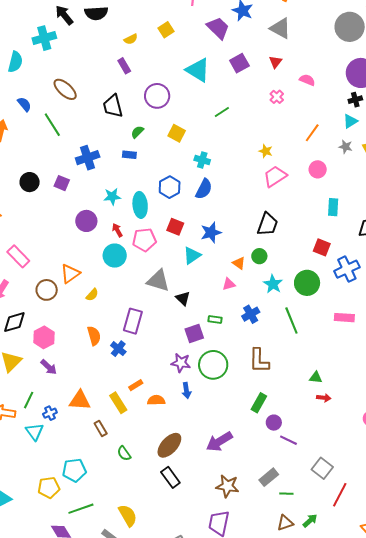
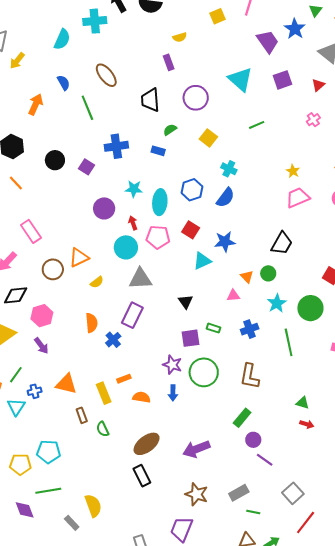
yellow square: (166, 30) -> (218, 16), moved
gray triangle: (158, 281) -> (140, 279), moved, turned -30
green semicircle: (124, 453) -> (103, 429), moved

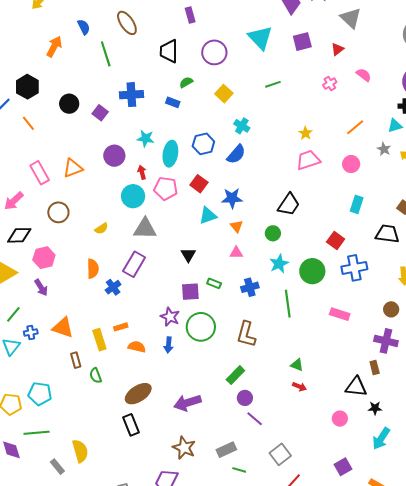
orange triangle: (79, 258) -> (73, 168), moved
orange triangle: (247, 277) -> (237, 226), moved

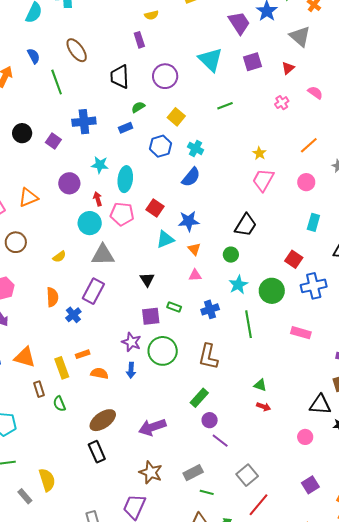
blue rectangle: (173, 102) -> (126, 128), turned -40
blue hexagon: (203, 144) -> (161, 146), moved
pink trapezoid: (308, 160) -> (263, 180), turned -40

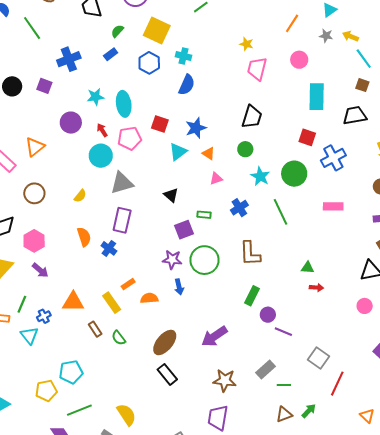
yellow square: (176, 117) -> (157, 30), size x1.5
cyan rectangle: (313, 222) -> (317, 97), size x1.5

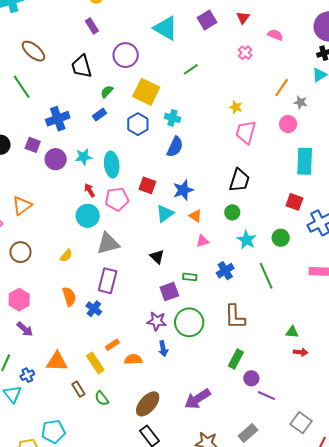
gray star: (326, 36) -> (301, 102), moved
purple circle: (71, 123) -> (56, 159), moved
green circle: (294, 174) -> (281, 238), size x0.7

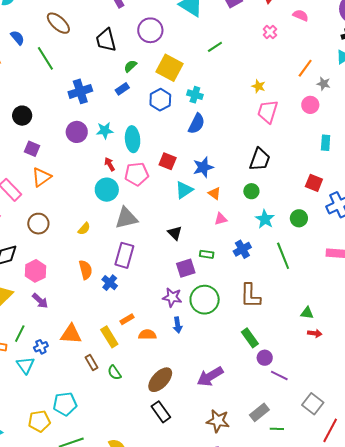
purple square: (33, 145) -> (32, 149), moved
cyan rectangle: (305, 161) -> (326, 143), size x0.6
green rectangle: (236, 359) -> (250, 338), turned -66

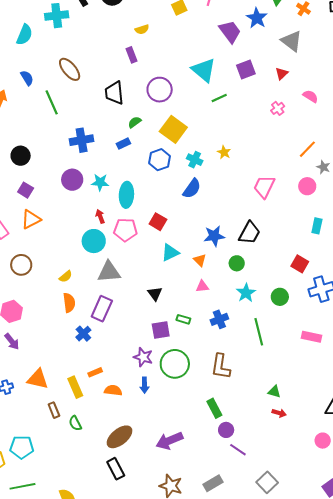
green line: (215, 47) -> (219, 98), moved
yellow star: (258, 86) -> (224, 152), moved
blue star: (203, 167) -> (214, 236), moved
orange semicircle: (86, 270) -> (69, 303), moved

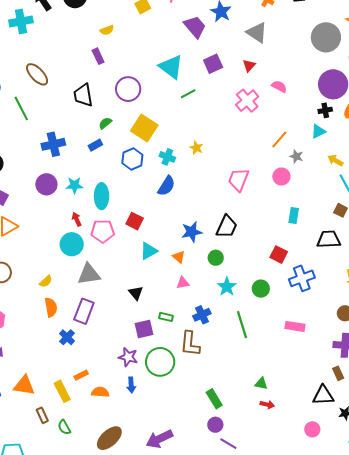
pink cross: (278, 108) -> (247, 101), size x1.6
brown L-shape: (221, 367) -> (190, 344), moved
green rectangle: (214, 408) -> (214, 399), moved

